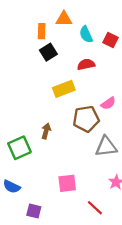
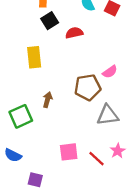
red semicircle: (86, 64) -> (74, 33), moved
yellow rectangle: (64, 89) -> (34, 57), moved, turned -75
red line: (95, 208) -> (97, 159), moved

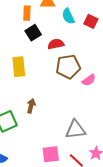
brown pentagon: (88, 87) -> (68, 67), moved
gray triangle: (108, 115) -> (75, 130), moved

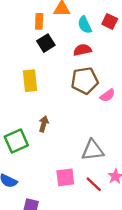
red square: (91, 21) -> (110, 21), moved
red semicircle: (56, 44) -> (82, 50), moved

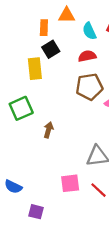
yellow rectangle: (30, 81) -> (35, 69), moved
green square: (16, 141) -> (21, 108), moved

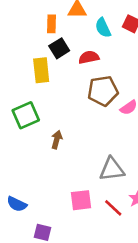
red semicircle: (87, 56) -> (89, 57), moved

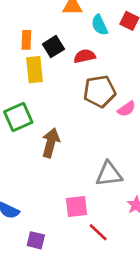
orange rectangle: (51, 24) -> (26, 40), moved
brown arrow: (57, 140) -> (51, 143), size x1.5
red line: (113, 208) -> (98, 232), moved

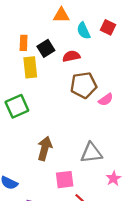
brown arrow: (51, 143) -> (45, 148), moved

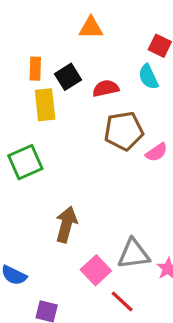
cyan semicircle: (84, 31) -> (148, 77), moved
gray triangle: (91, 153) -> (134, 254), moved
pink square: (65, 180) -> (96, 270), turned -36

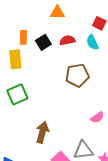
red semicircle: (106, 88) -> (67, 40), moved
yellow rectangle: (45, 105) -> (15, 59), moved
pink semicircle: (157, 152) -> (97, 117), moved

